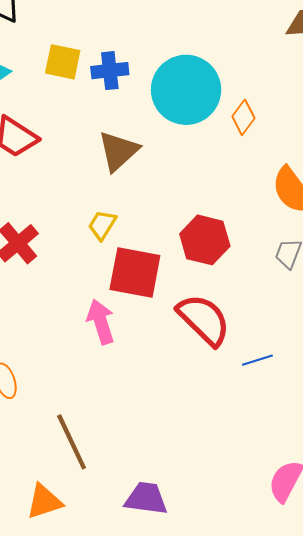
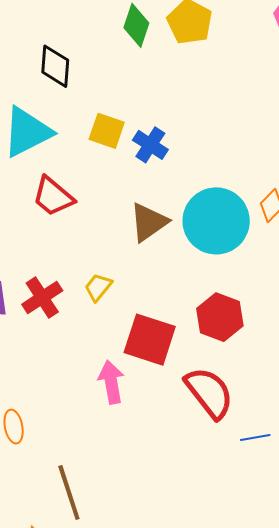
blue cross: (110, 71) -> (150, 145), turned 32
cyan circle: (186, 90) -> (216, 221), moved
yellow trapezoid: (102, 225) -> (98, 287), moved

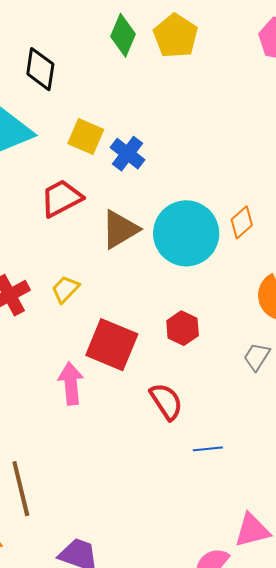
red trapezoid: (53, 196) -> (61, 198), moved, turned 108
red hexagon: (220, 317) -> (183, 328), size x0.7
red semicircle: (209, 393) -> (166, 401), size x0.7

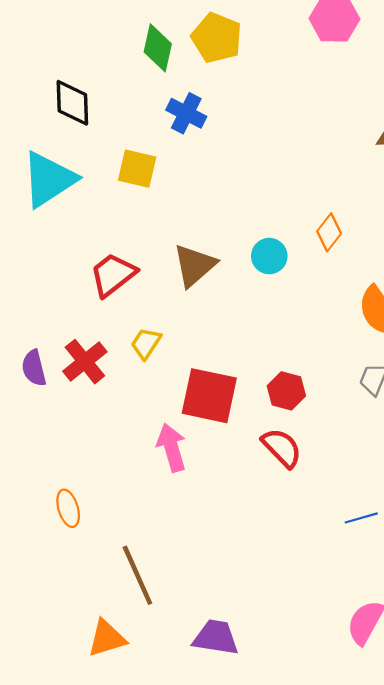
blue cross: (128, 154) -> (186, 113), moved
red trapezoid: (61, 198) -> (113, 275), moved
cyan circle: (186, 233) -> (269, 256), size x0.5
red hexagon: (183, 328) -> (286, 391), moved
blue line: (208, 449) -> (361, 518), moved

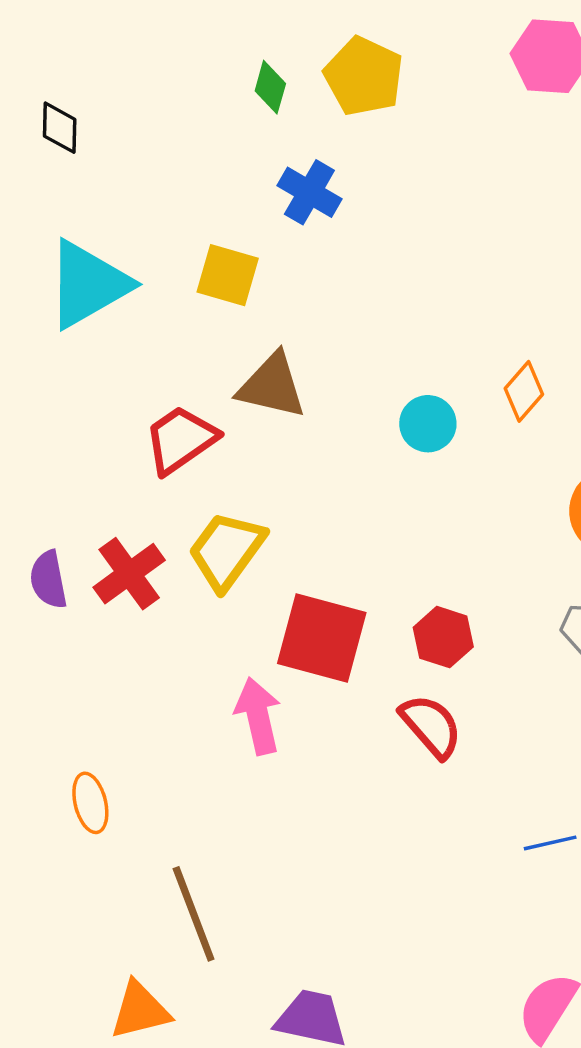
green diamond: (158, 48) -> (270, 87), size x0.7
black diamond: (72, 103) -> (60, 128), moved, size x0.7
brown triangle: (194, 265) -> (272, 386), moved, turned 51
yellow trapezoid: (146, 343) -> (227, 550), size x1.6

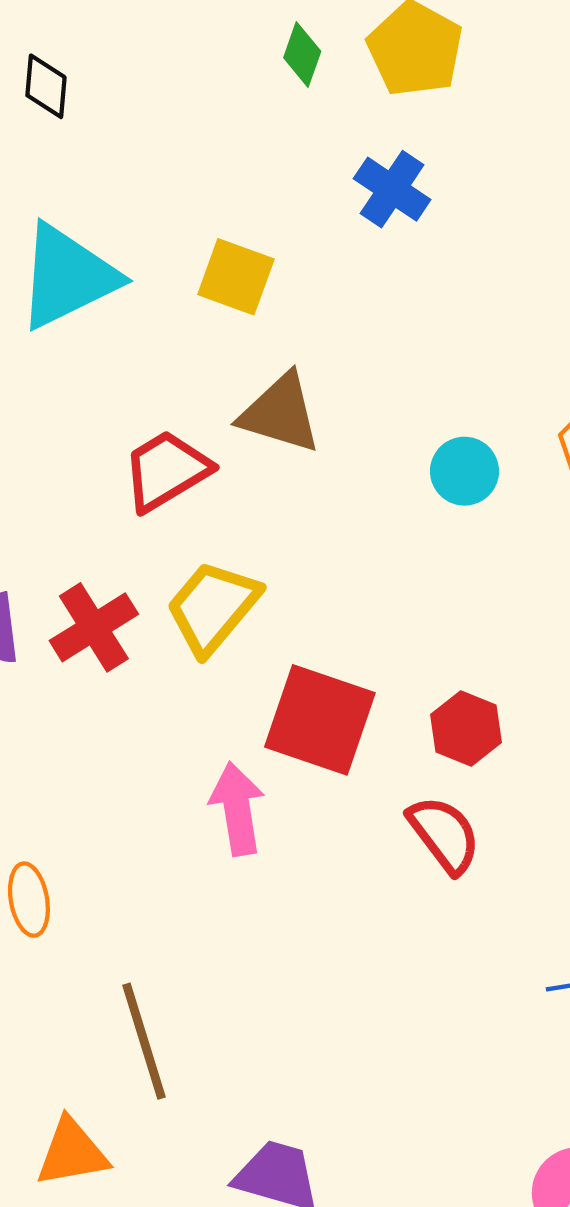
blue cross: (309, 192) -> (392, 189), moved

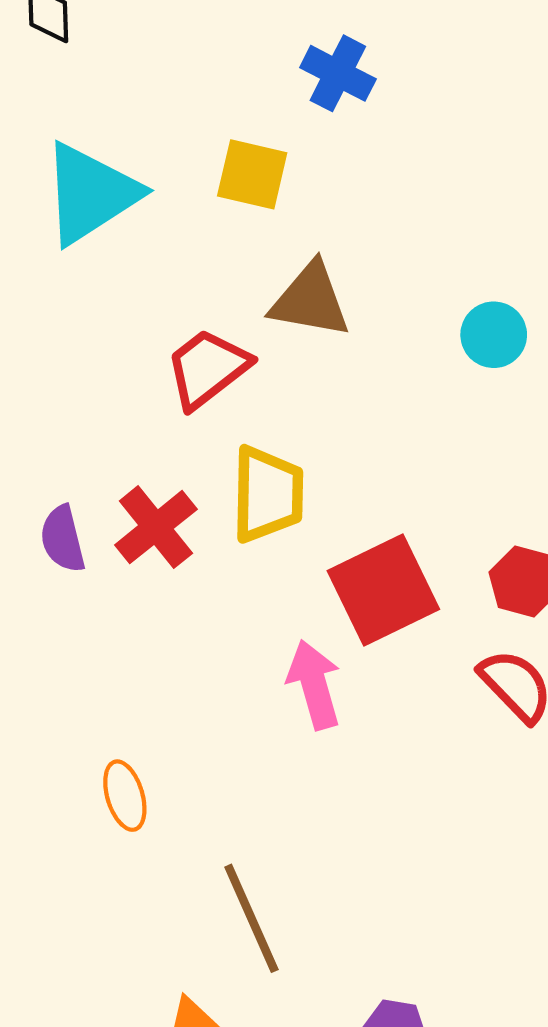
blue cross: (392, 189) -> (338, 73), moved
yellow trapezoid: (213, 607) -> (268, 494), turned 148
red square: (320, 720) -> (383, 590), turned -38

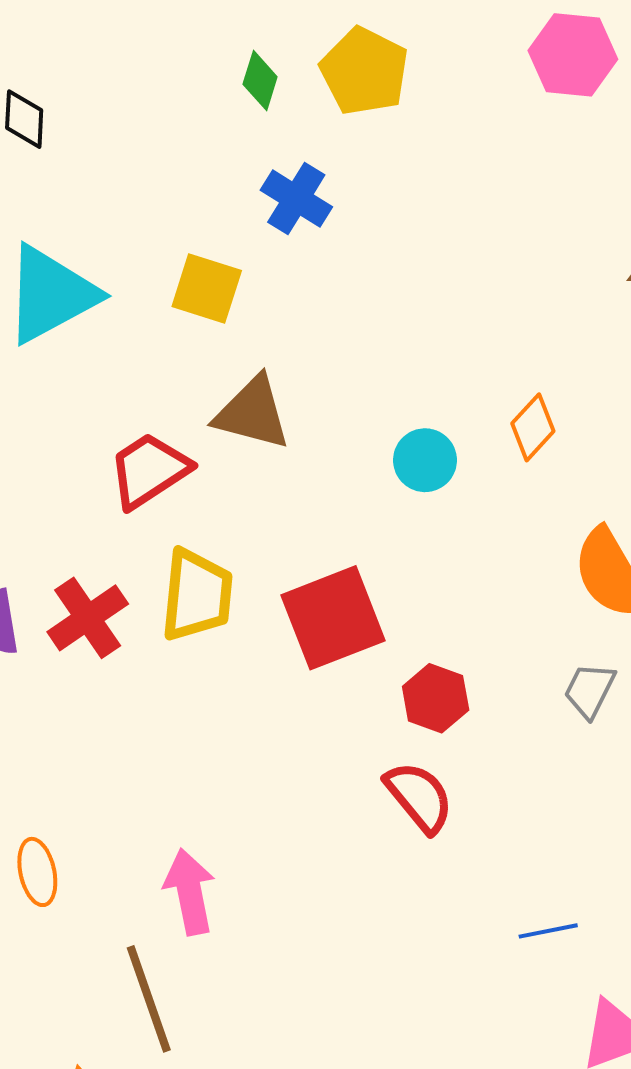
red square: (383, 590) -> (333, 618), moved
pink arrow: (314, 685) -> (190, 892), moved

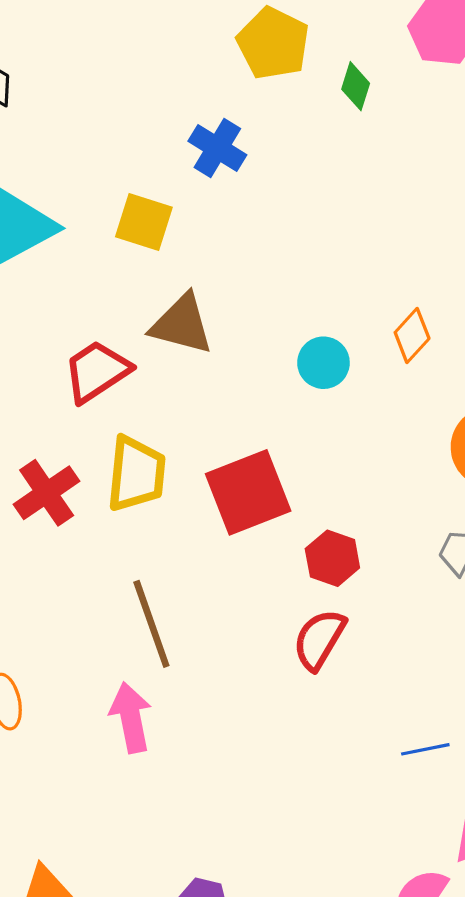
green diamond: (260, 80) -> (356, 86), moved
red semicircle: (419, 797) -> (319, 639), turned -110
brown line: (149, 999) -> (151, 624), moved

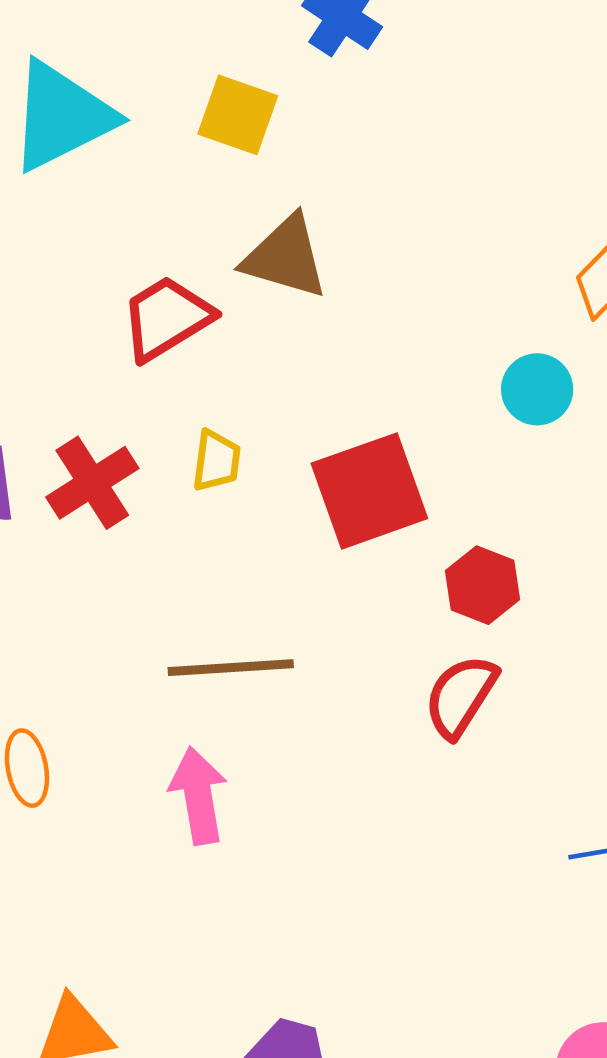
cyan circle: (323, 363) -> (537, 389), moved
yellow trapezoid: (136, 474) -> (216, 461), size x0.6
brown line: (151, 624) -> (231, 668), turned -76

